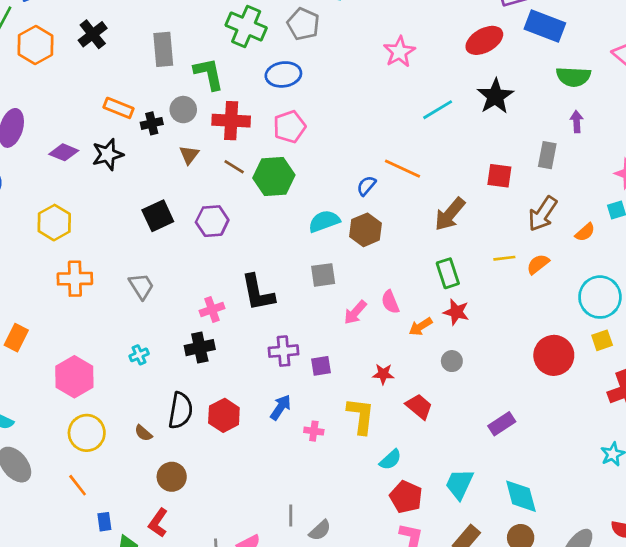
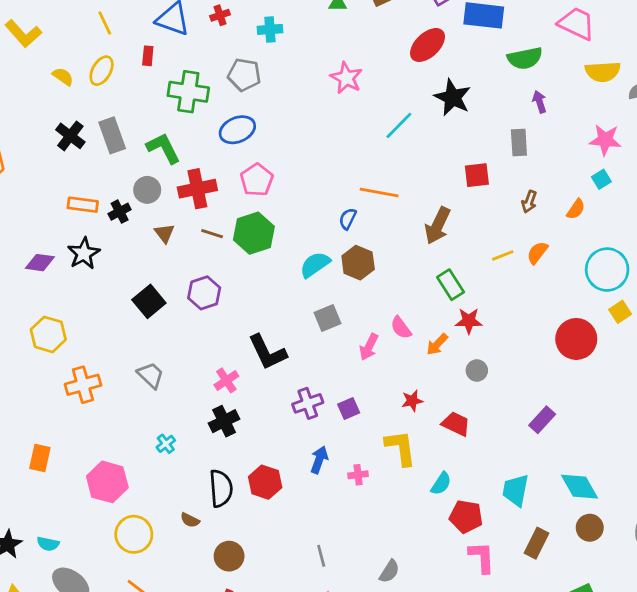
black cross: (93, 34) -> (70, 136), moved
brown arrow: (543, 214) -> (529, 202), size x0.6
gray line: (291, 516) -> (321, 556), moved

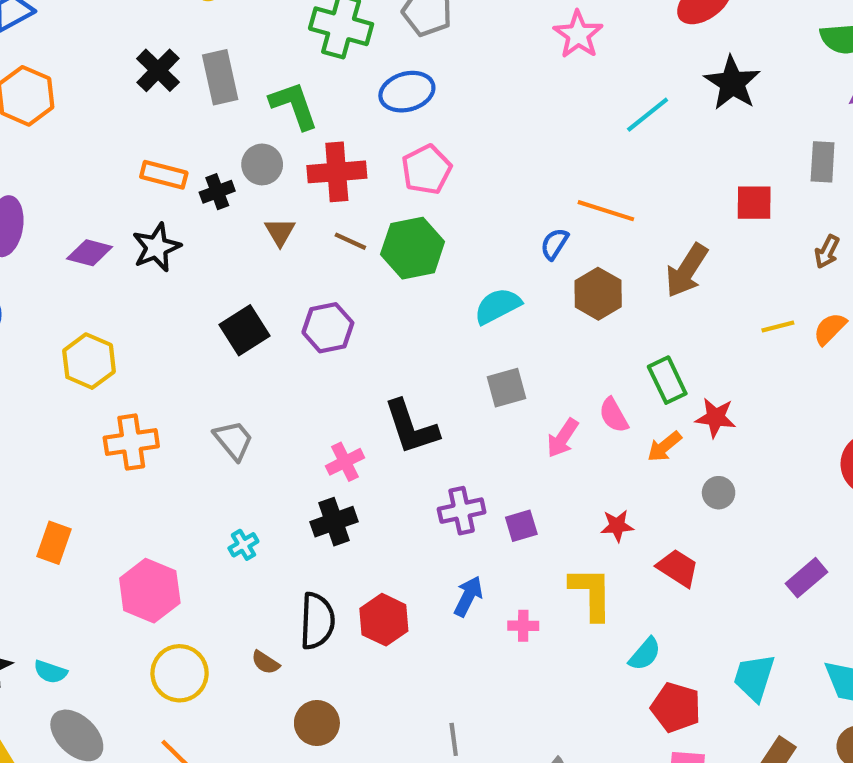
brown hexagon: (358, 263) -> (598, 294), moved
green rectangle: (451, 285) -> (667, 380), moved

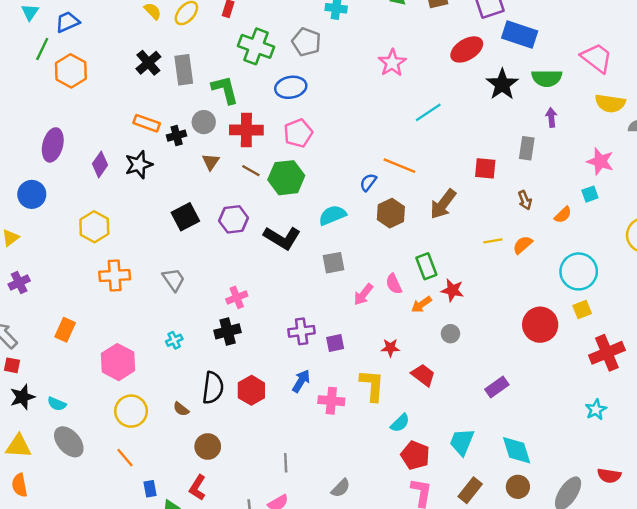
black star: (732, 83) -> (502, 84), moved
brown arrow: (827, 252) -> (525, 200), turned -54
purple diamond: (90, 253) -> (100, 164), turned -75
black L-shape: (411, 427) -> (282, 238), moved, turned -45
pink cross: (523, 626) -> (331, 401), size x1.5

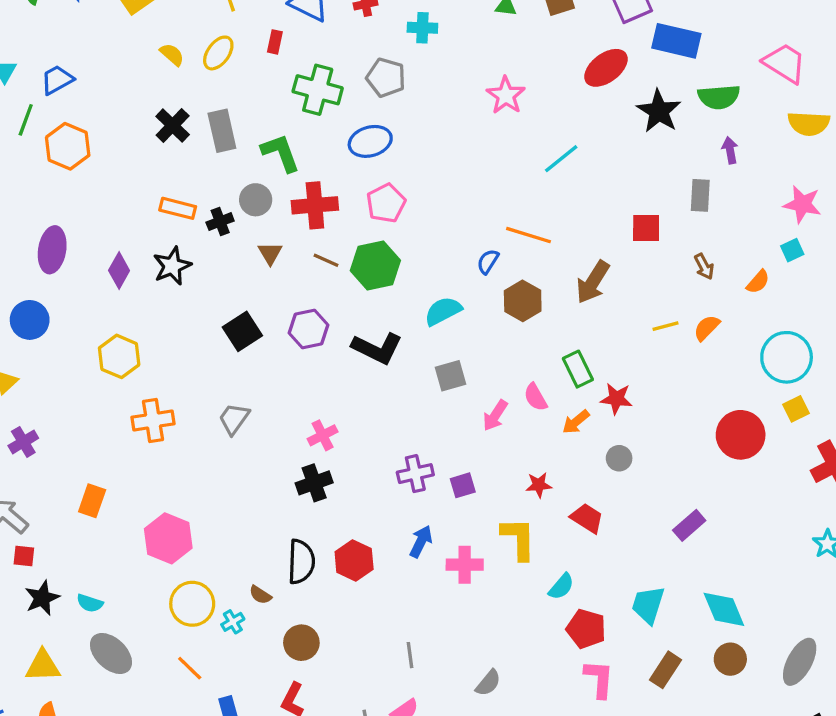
gray trapezoid: (174, 280) -> (234, 419), turned -105
cyan cross: (174, 340) -> (233, 622), moved

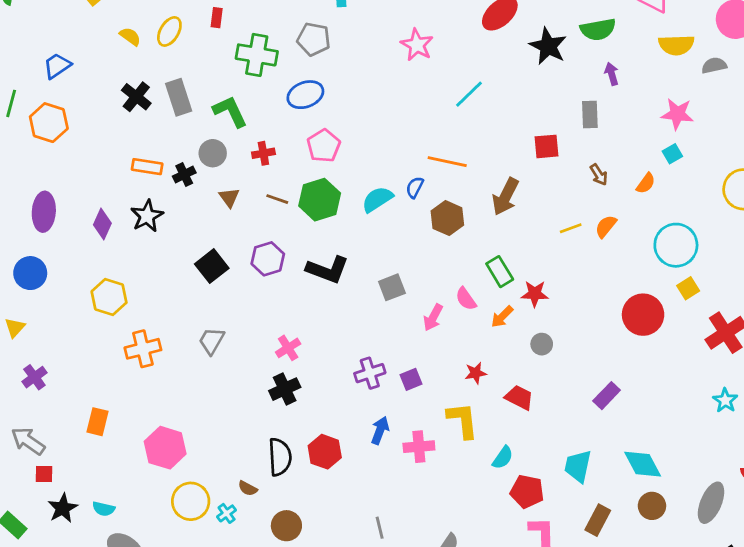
blue trapezoid: (57, 80) -> (57, 66), moved
red cross: (315, 205) -> (263, 153), size x0.6
cyan semicircle: (443, 311) -> (377, 199), moved

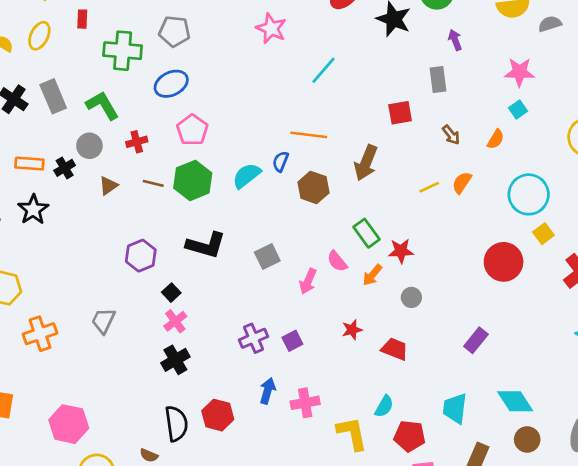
brown triangle: (229, 197) -> (108, 186), turned 36
purple hexagon: (268, 259) -> (141, 256), moved
black square: (212, 266) -> (171, 293), moved, size x0.6
yellow L-shape: (463, 420) -> (352, 433), moved

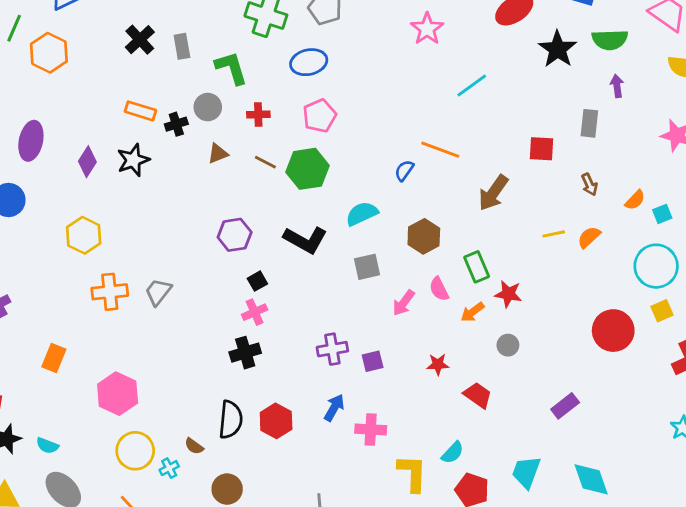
gray rectangle: (53, 96) -> (182, 46), size x0.7
cyan square: (518, 109) -> (662, 214), moved
cyan semicircle: (247, 176) -> (362, 214), moved
brown hexagon: (313, 187) -> (424, 236), moved
gray trapezoid: (103, 321) -> (158, 292), moved

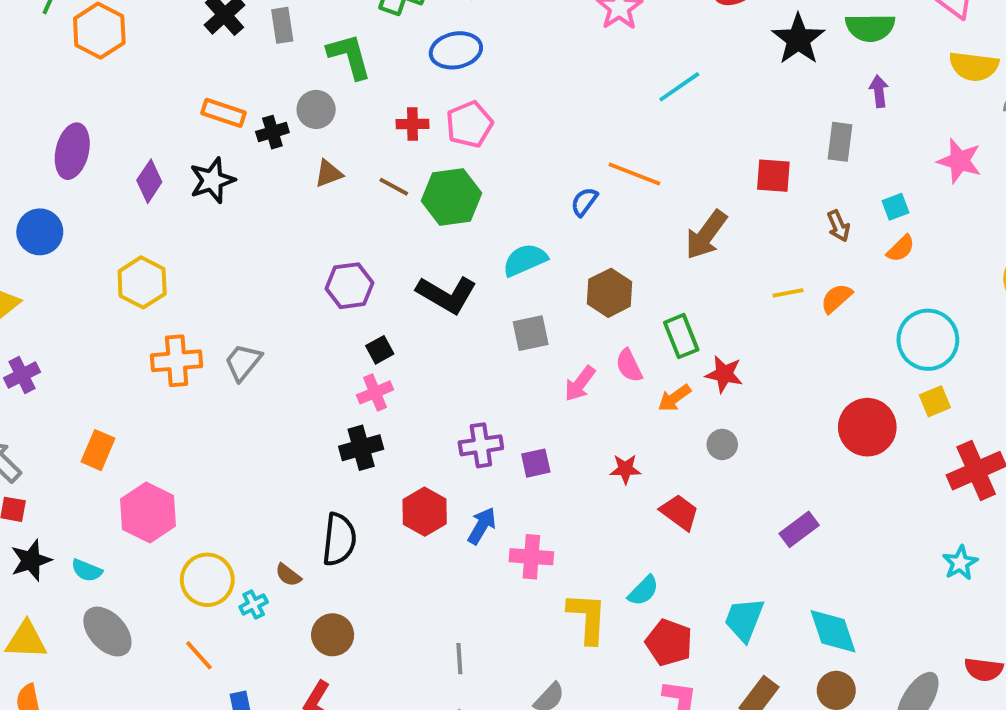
red cross: (258, 115) -> (412, 124), moved
cyan square: (662, 214) -> (896, 207), moved
pink hexagon: (118, 394) -> (148, 512), moved
red hexagon: (276, 421) -> (425, 512), moved

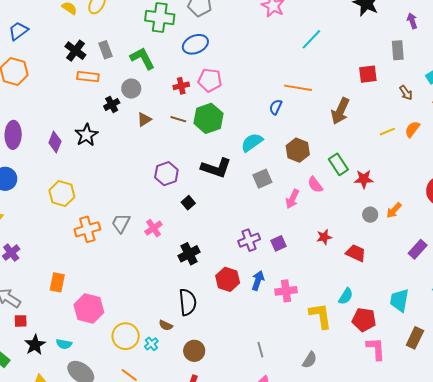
orange rectangle: (224, 113) -> (88, 77), moved
pink pentagon: (469, 124) -> (210, 80), turned -30
pink cross: (375, 392) -> (153, 228), moved
orange arrow: (674, 398) -> (394, 210), moved

